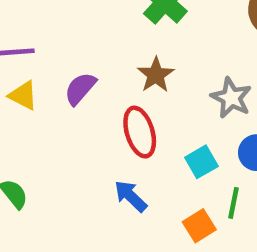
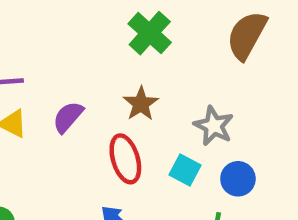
cyan square: (201, 162) -> (185, 170), moved, turned -32

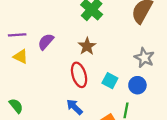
purple semicircle: (68, 117) -> (46, 42), moved
gray star: (214, 126) -> (144, 58), moved

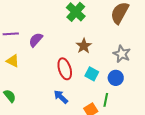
brown star: (87, 46) -> (84, 46), moved
yellow triangle: (21, 57) -> (13, 61), moved

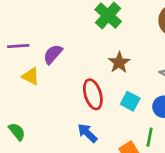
yellow triangle: (13, 61) -> (31, 76), moved

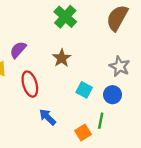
brown star: (119, 63) -> (62, 58), moved
red ellipse: (93, 94) -> (30, 84), moved

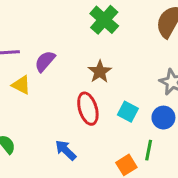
red ellipse: (30, 84) -> (88, 109), moved
blue arrow: (48, 117) -> (66, 150), moved

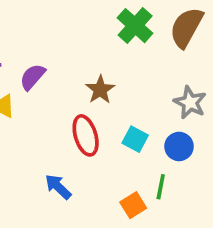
green cross: (104, 20) -> (135, 26), moved

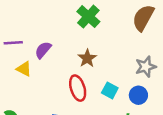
green cross: (135, 26) -> (88, 17), moved
gray star: (190, 102) -> (146, 67), turned 30

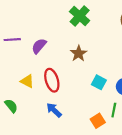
yellow triangle: (24, 69) -> (27, 81), moved
red ellipse: (78, 88) -> (52, 80), moved

